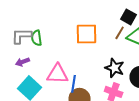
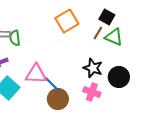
orange square: (87, 34) -> (67, 21), moved, turned -30
blue line: (74, 84) -> (52, 84), turned -54

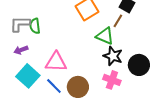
green triangle: (114, 37) -> (105, 36), moved
blue line: (52, 84) -> (54, 86), moved

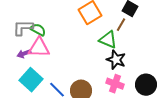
green semicircle: (35, 26) -> (38, 30), turned 126
pink triangle: (56, 62) -> (39, 48), moved
black circle: (139, 65) -> (146, 85), moved

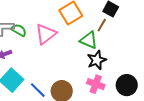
pink triangle: (39, 48) -> (46, 34), moved, turned -40
black star: (116, 60) -> (97, 60), turned 30

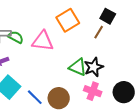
pink triangle: (46, 34) -> (43, 41), turned 45
green triangle: (89, 40) -> (78, 67), moved

